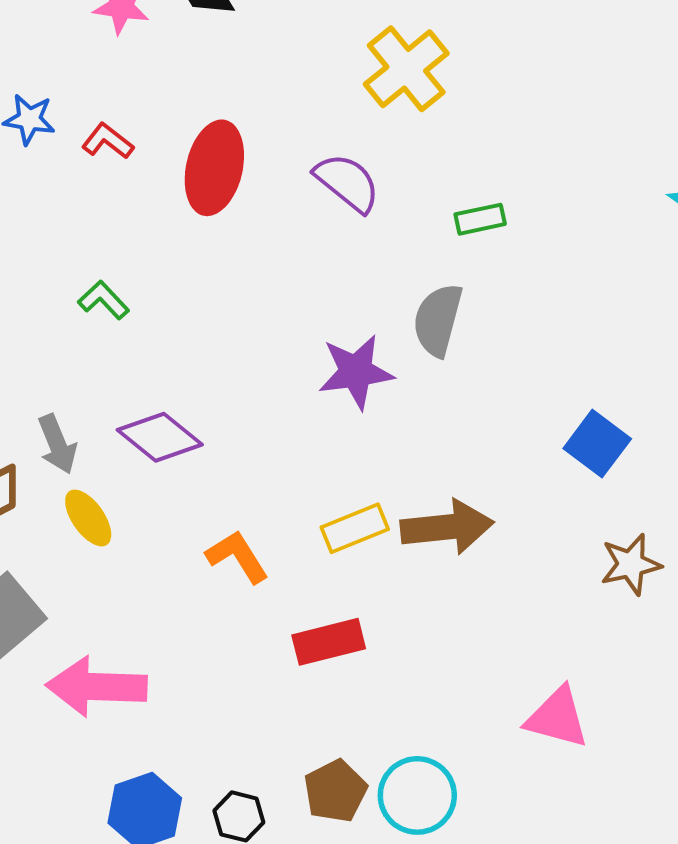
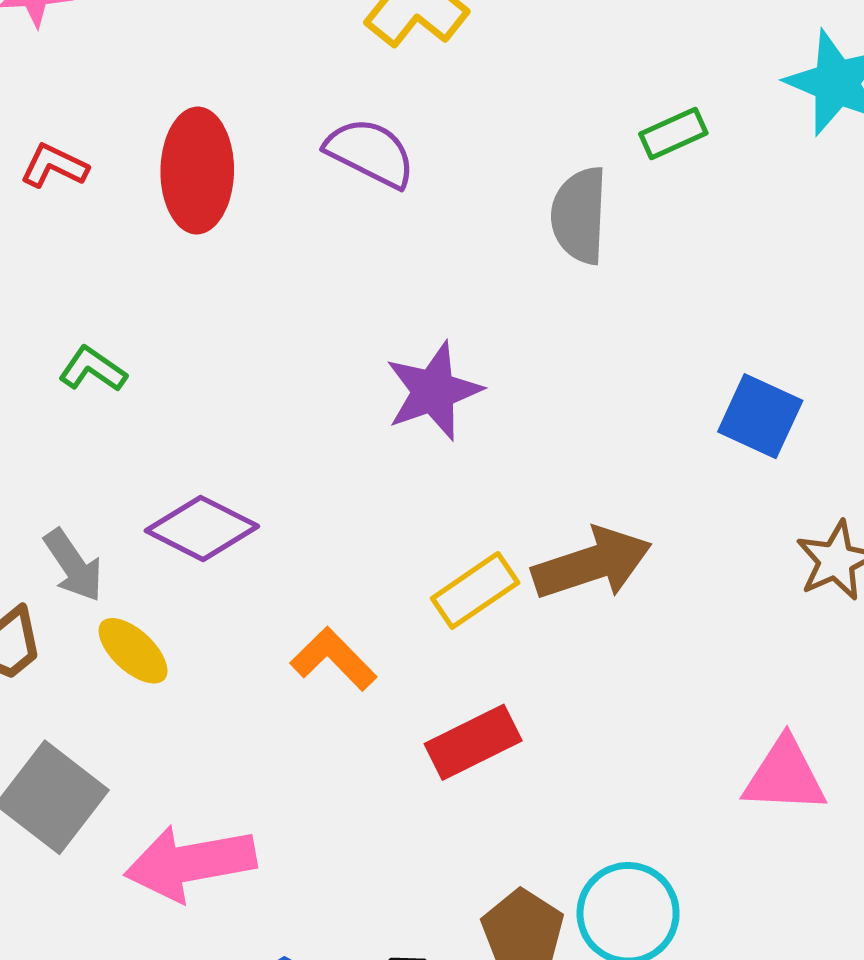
green rectangle: (480, 219) -> (673, 133), moved
gray semicircle: (438, 320) -> (579, 215), moved

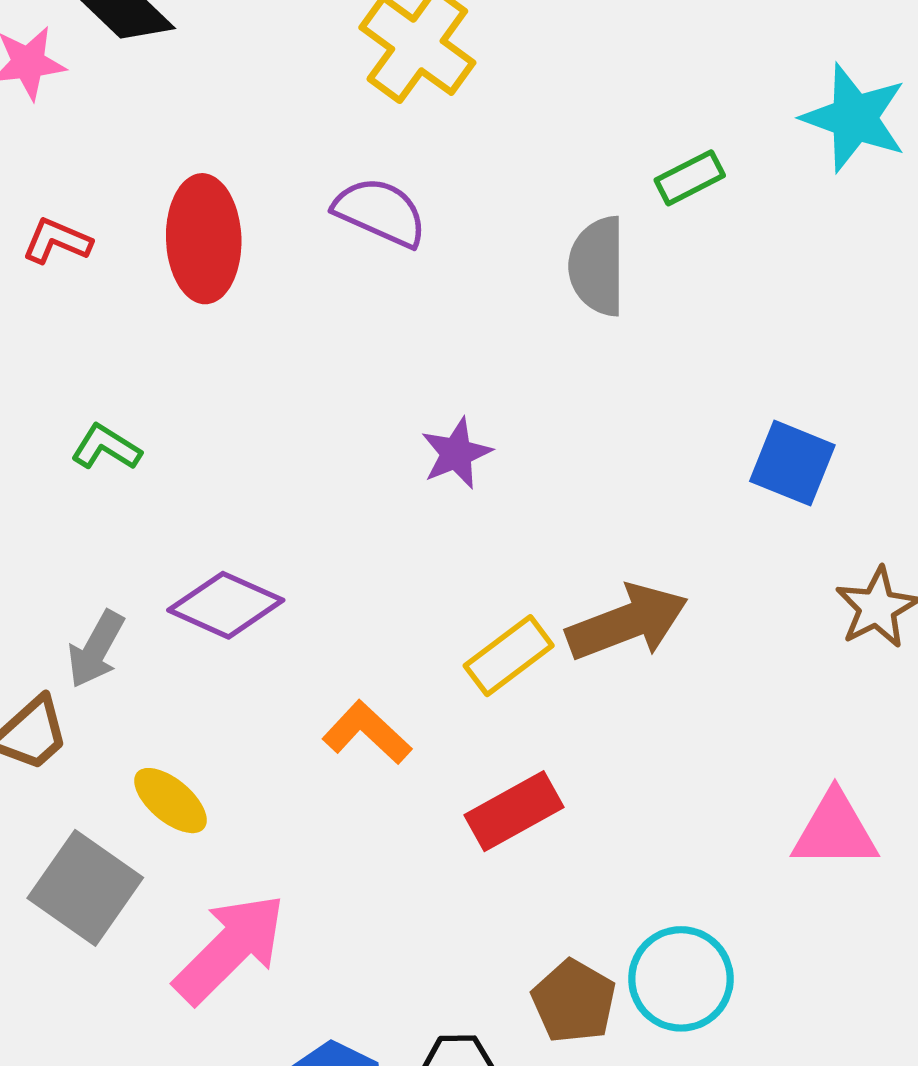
purple star: (433, 391) -> (456, 453), size x0.7
gray arrow: (73, 565) -> (96, 649), turned 66
yellow ellipse: (133, 651) -> (170, 801), moved
pink arrow: (190, 863) -> (230, 948), turned 148

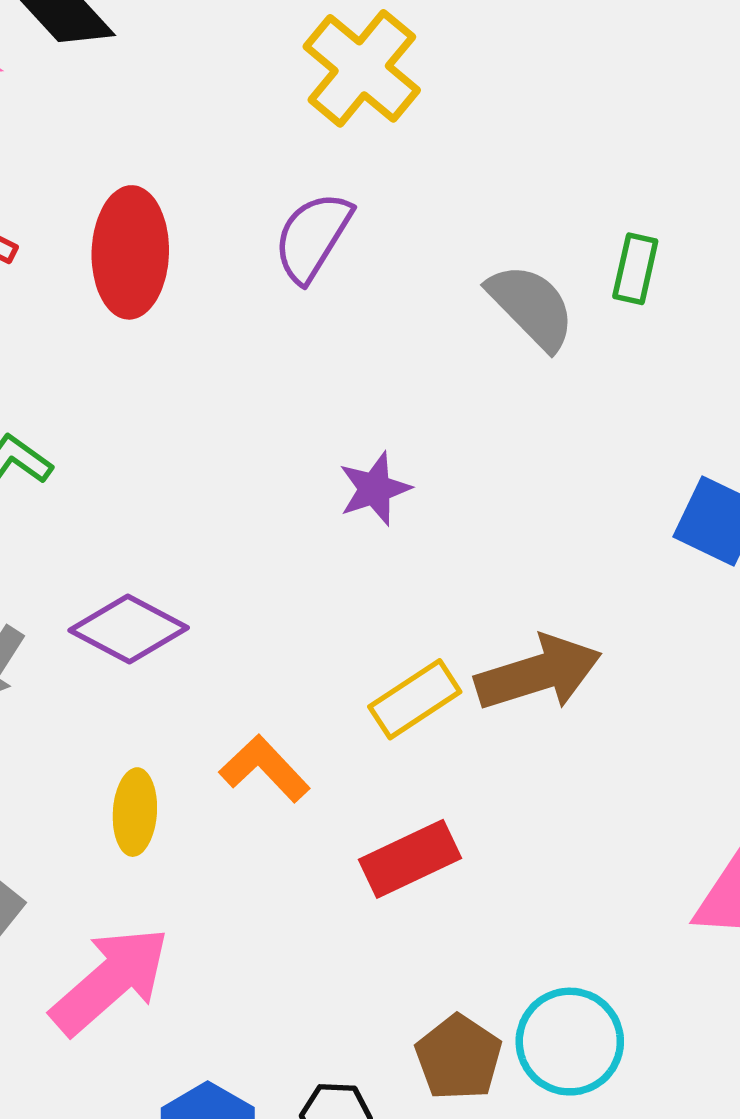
green rectangle: (690, 178) -> (635, 269), moved, turned -54
purple semicircle: (380, 212) -> (313, 237), turned -86
gray semicircle: (597, 266) -> (531, 307), turned 132
yellow ellipse: (170, 801) -> (135, 812), moved, turned 50

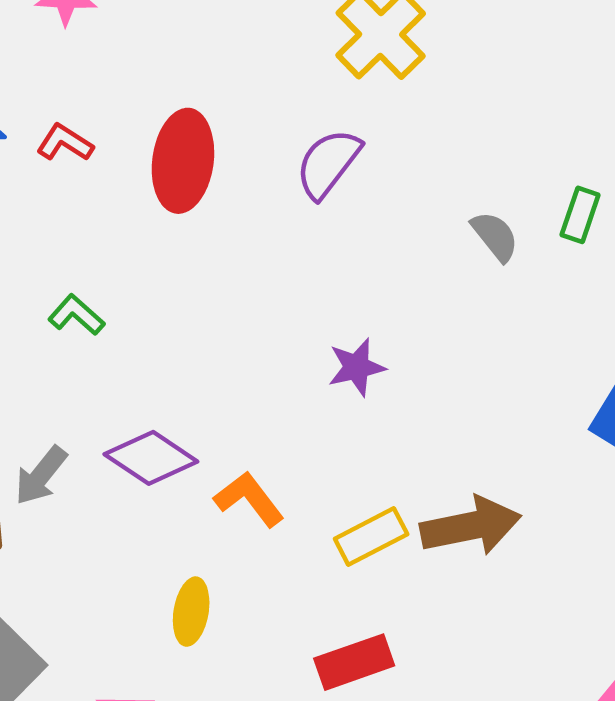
gray semicircle: (531, 307) -> (495, 236), size x0.7
orange L-shape: (265, 769) -> (249, 499), moved
yellow ellipse: (135, 812) -> (191, 612), moved

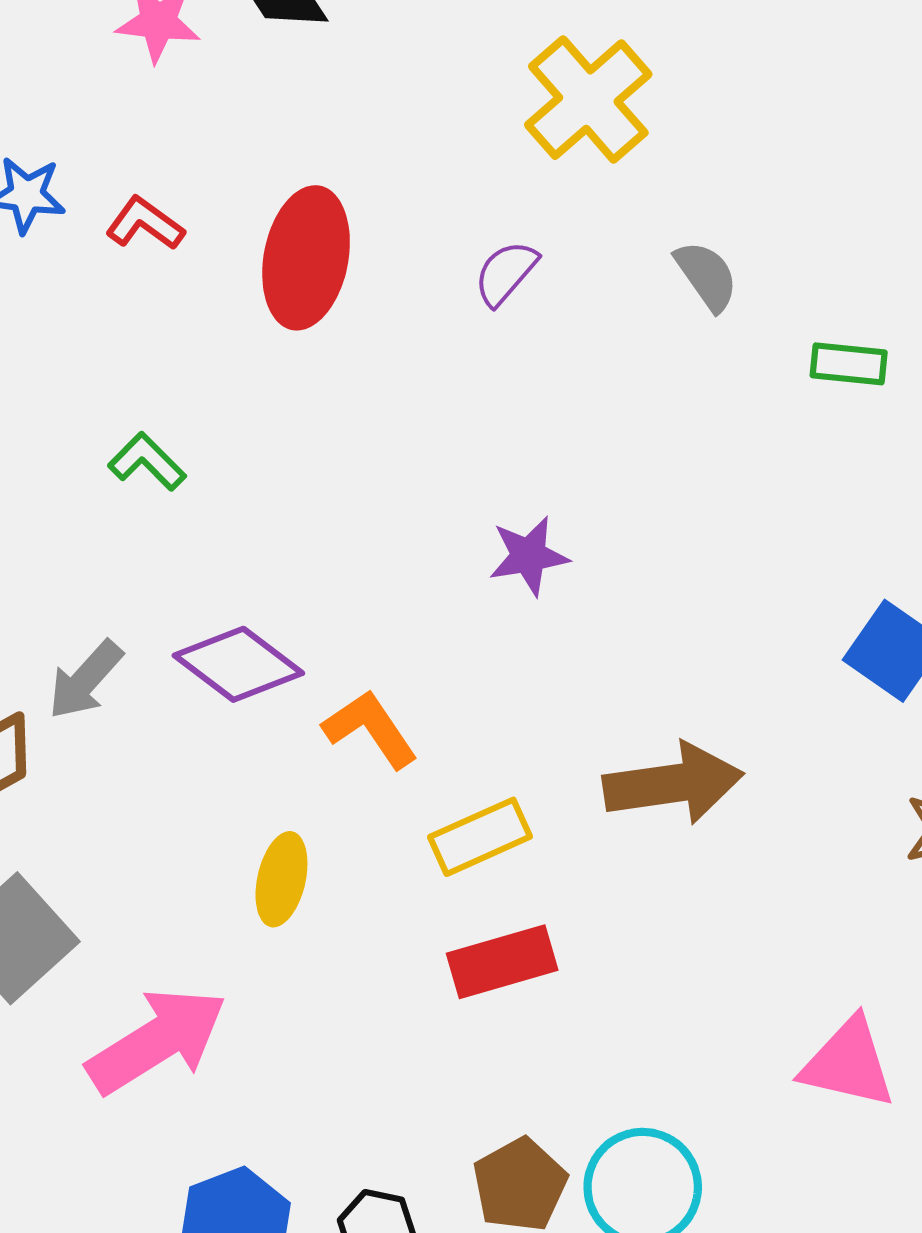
purple semicircle: (328, 163) -> (506, 273), size x0.7
green rectangle: (580, 215) -> (849, 364), turned 74
gray semicircle: (495, 236) -> (706, 276), moved
yellow rectangle: (371, 537) -> (480, 837), moved

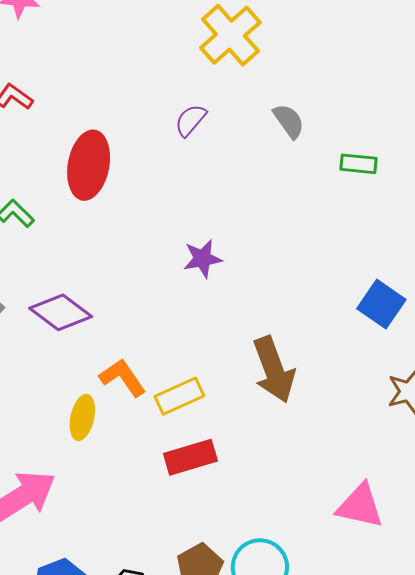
red ellipse: (306, 258) -> (89, 165), moved
orange L-shape: (370, 729) -> (123, 378), moved
brown arrow: (673, 784) -> (274, 370), turned 78

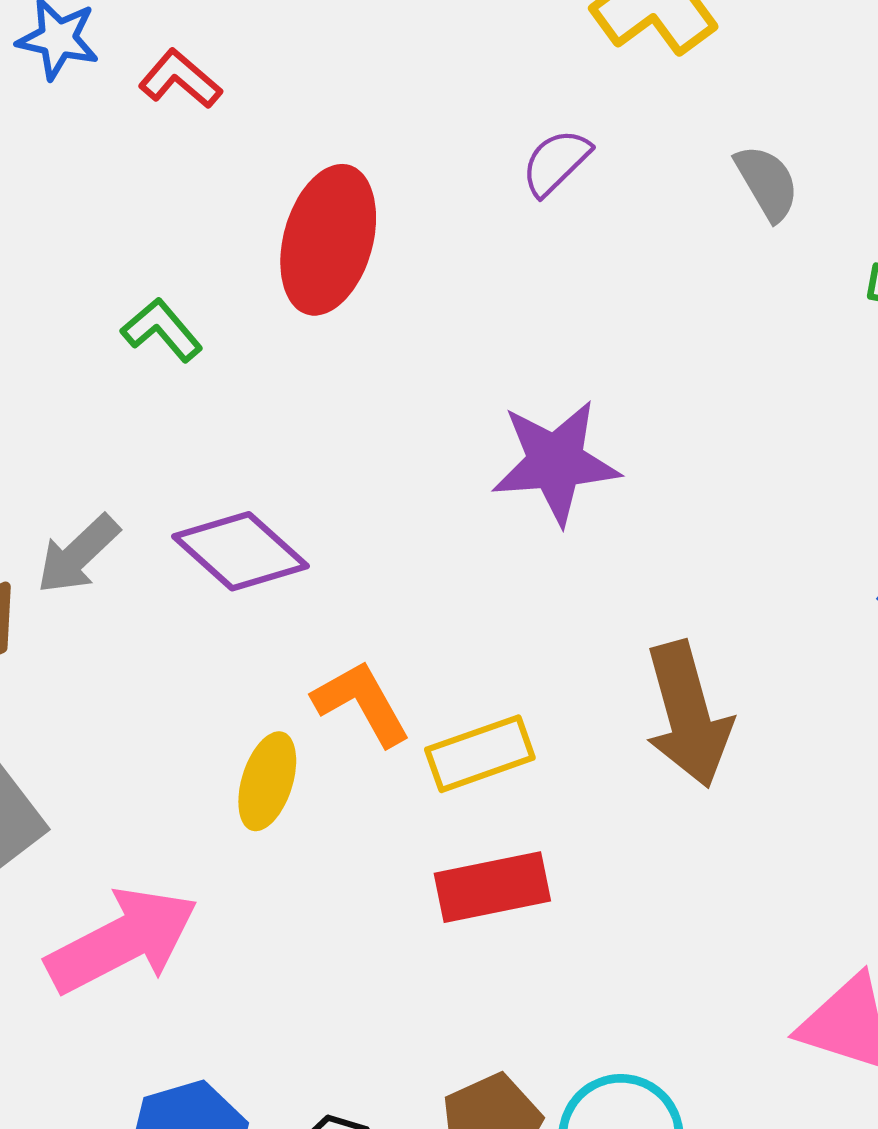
purple star: (202, 259) -> (556, 462), size x1.5

